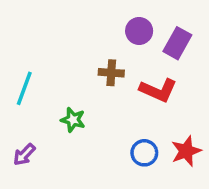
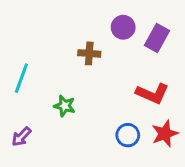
brown cross: (111, 73) -> (89, 53), moved
red L-shape: (158, 90) -> (152, 94), moved

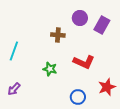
red L-shape: (152, 94) -> (84, 62), moved
green star: (65, 106) -> (50, 69), moved
blue circle: (128, 135) -> (78, 97), moved

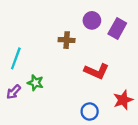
green star: (50, 69) -> (35, 83), moved
purple arrow: (14, 89) -> (14, 92), moved

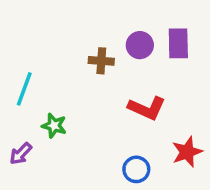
purple circle: (92, 20) -> (140, 45), moved
purple rectangle: (117, 28) -> (178, 43), turned -30
purple arrow: (14, 92) -> (21, 154), moved

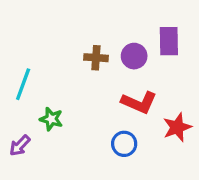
purple circle: (140, 45) -> (134, 56), moved
red star: (187, 152) -> (177, 127), moved
blue circle: (136, 169) -> (124, 144), moved

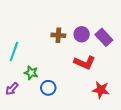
purple rectangle: (169, 41) -> (104, 37), moved, turned -42
red star: (177, 127) -> (101, 90), moved, turned 30
blue circle: (124, 144) -> (48, 88), moved

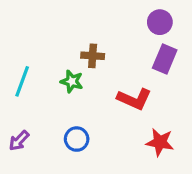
purple circle: (82, 34) -> (160, 22), moved
purple rectangle: (104, 37) -> (165, 59), turned 66
green star: (31, 73) -> (72, 81), moved

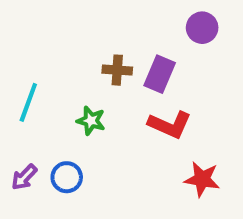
purple rectangle: (165, 59) -> (160, 74), moved
green star: (72, 81) -> (91, 121), moved
blue circle: (77, 139) -> (67, 177), moved

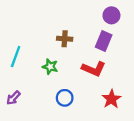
purple rectangle: (160, 74) -> (104, 41), moved
blue circle: (67, 177) -> (65, 98), moved
red star: (202, 179) -> (111, 99), turned 30

